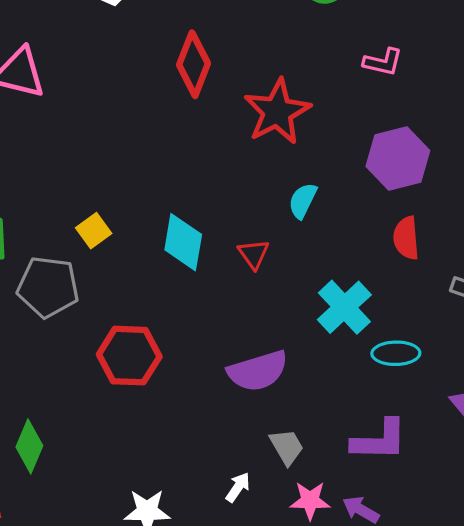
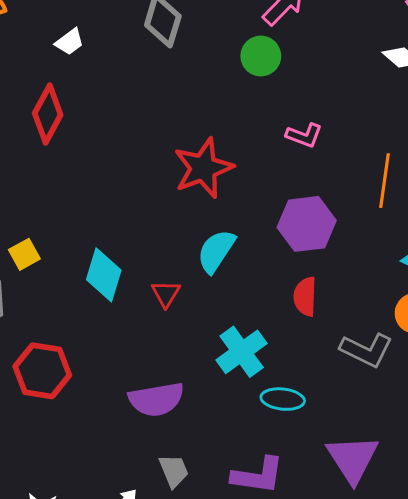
red diamond: (193, 64) -> (48, 114), moved
cyan semicircle: (303, 201) -> (216, 251), size x1.4

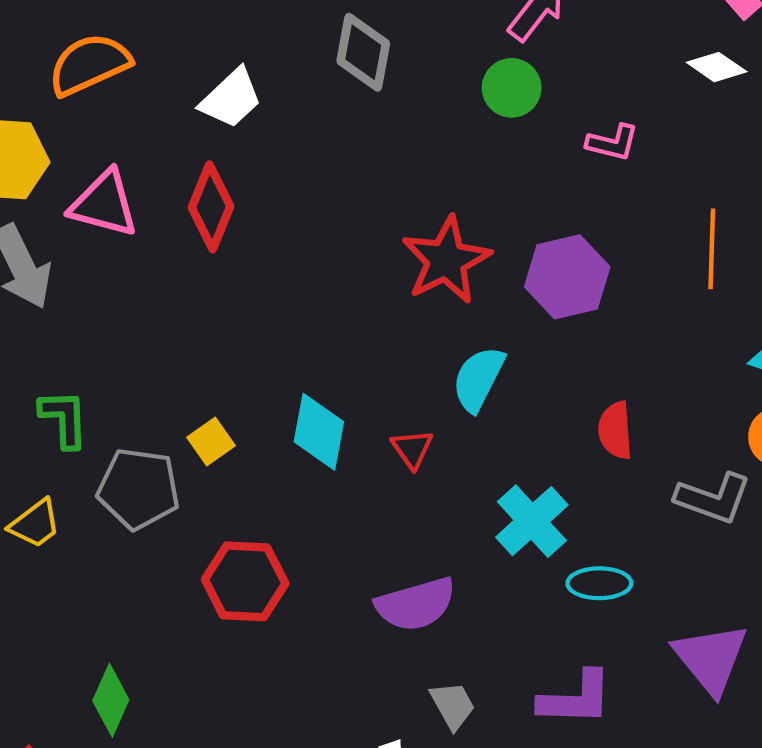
white trapezoid: (69, 42) -> (231, 98), size x1.5
pink L-shape: (304, 135) -> (613, 143), moved
purple hexagon: (307, 224) -> (567, 277), moved
yellow square: (24, 254) -> (211, 442), moved

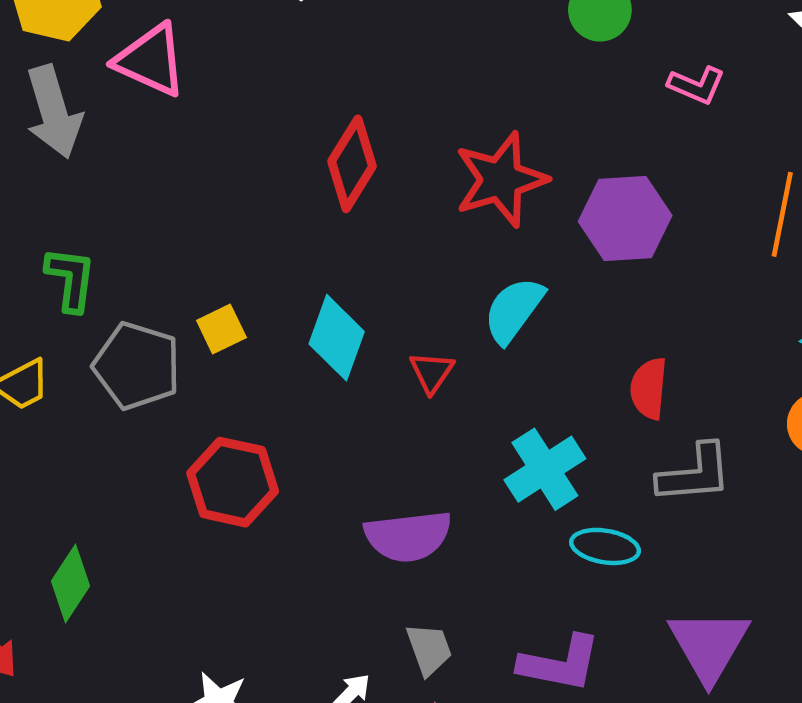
red diamond: (211, 207) -> (352, 164), moved
gray L-shape: (713, 498) -> (695, 474), moved, turned -34

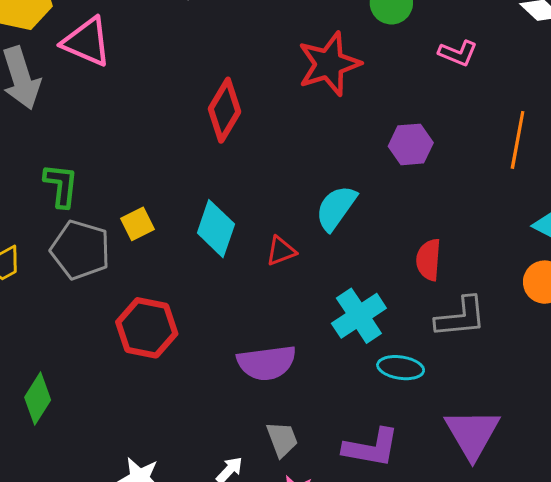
red star: (501, 180) -> (329, 64), moved
purple hexagon: (625, 218) -> (411, 144), size x0.7
green L-shape: (71, 279) -> (61, 185), moved
red triangle: (432, 372) -> (281, 251), turned 36

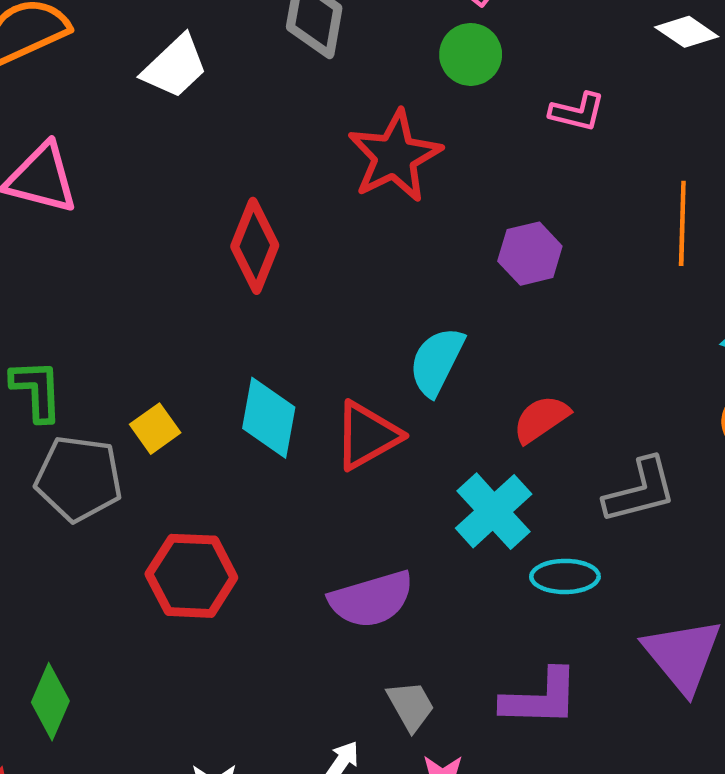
red triangle: (281, 251) -> (367, 435), size x1.6
red semicircle: (429, 260) -> (541, 419), moved, turned 60

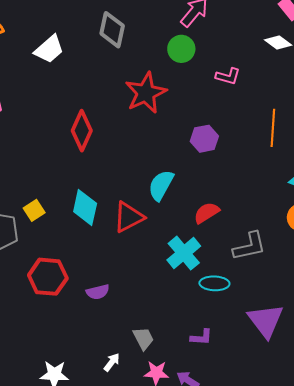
purple semicircle: (371, 599) -> (98, 292), moved, size x0.6
purple L-shape: (540, 698) -> (201, 337), size x0.6

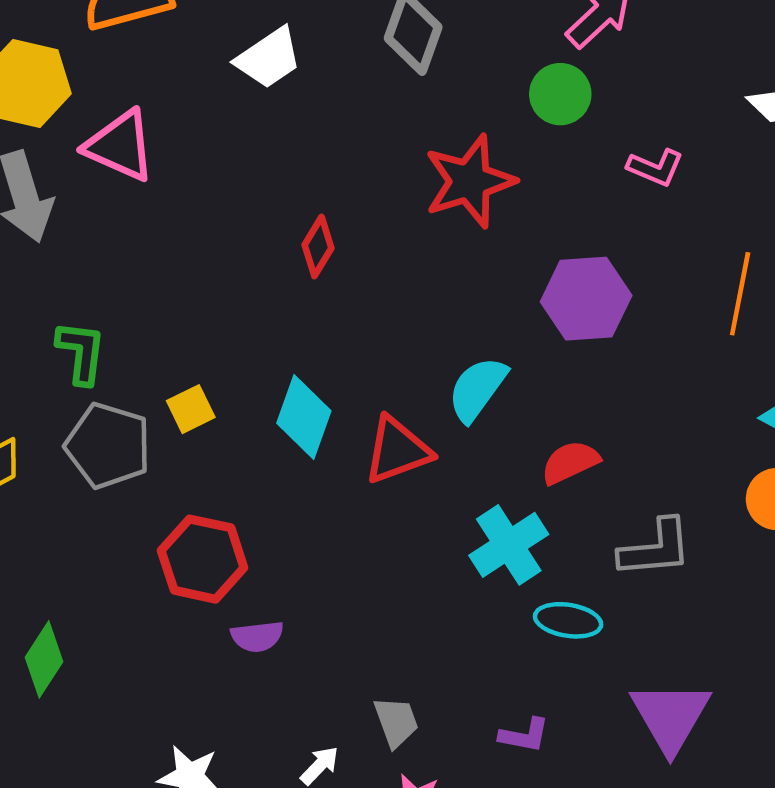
red diamond: (82, 131) -> (318, 246), size x0.7
purple hexagon: (204, 139) -> (586, 299), size x1.4
purple semicircle: (98, 292) -> (257, 636), moved

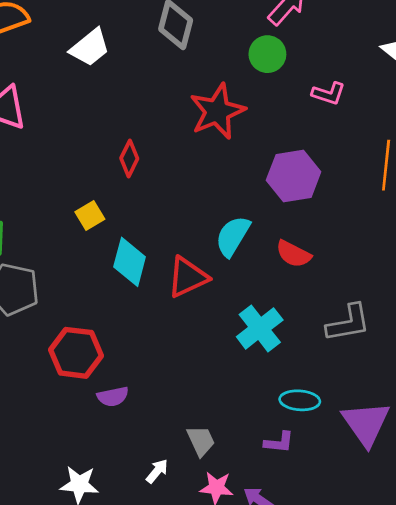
yellow square: (191, 409) -> (90, 215), moved
red semicircle: (570, 462) -> (293, 254), moved, turned -123
cyan ellipse: (568, 620) -> (300, 400), moved

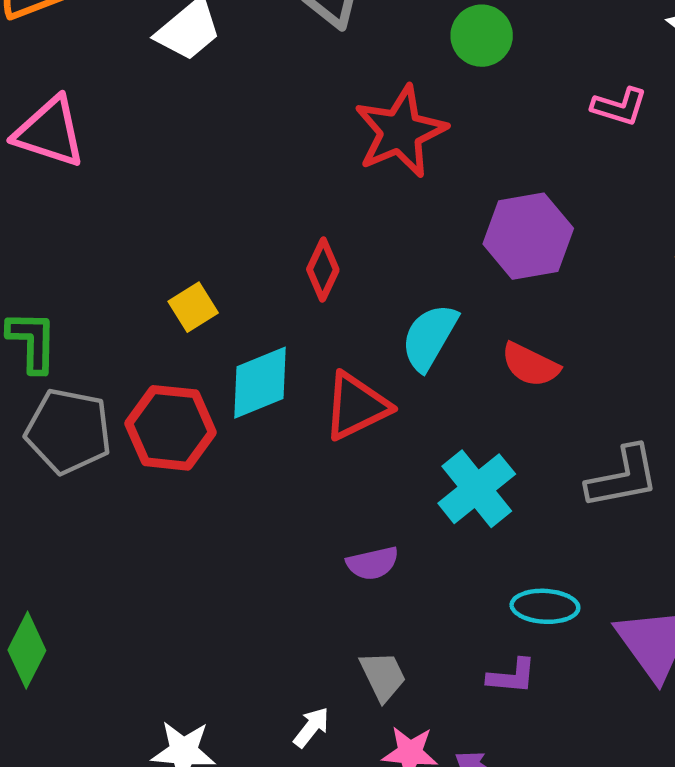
pink L-shape: (329, 93) -> (619, 107), moved
red diamond: (129, 158) -> (323, 270), moved
cyan diamond: (130, 262) -> (260, 383), turned 54
red hexagon: (76, 353) -> (170, 428), moved
purple semicircle: (113, 397) -> (373, 563), moved

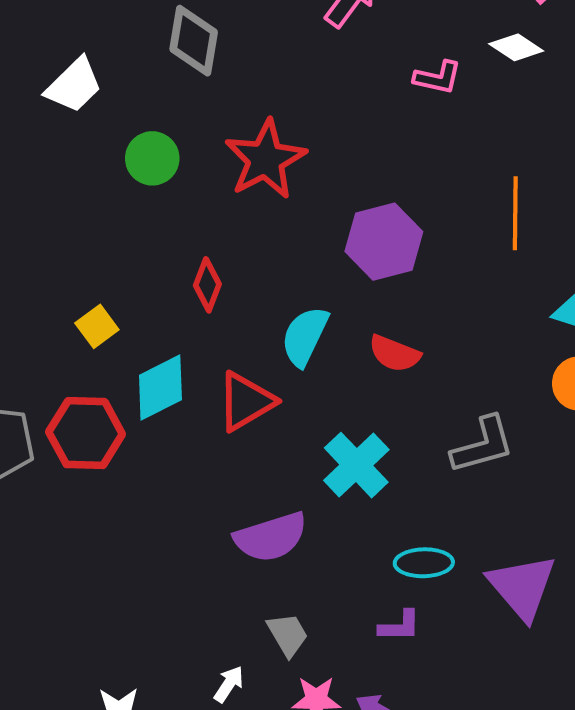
green circle: (482, 36) -> (152, 158), moved
pink L-shape: (619, 107) -> (438, 78), moved
purple semicircle: (373, 563) -> (271, 537), size x1.6

